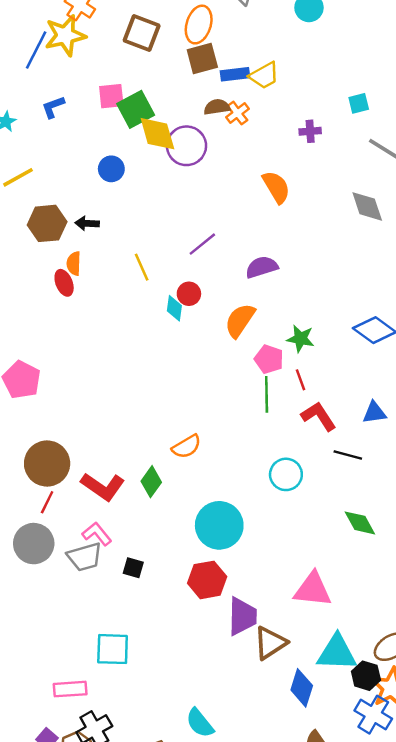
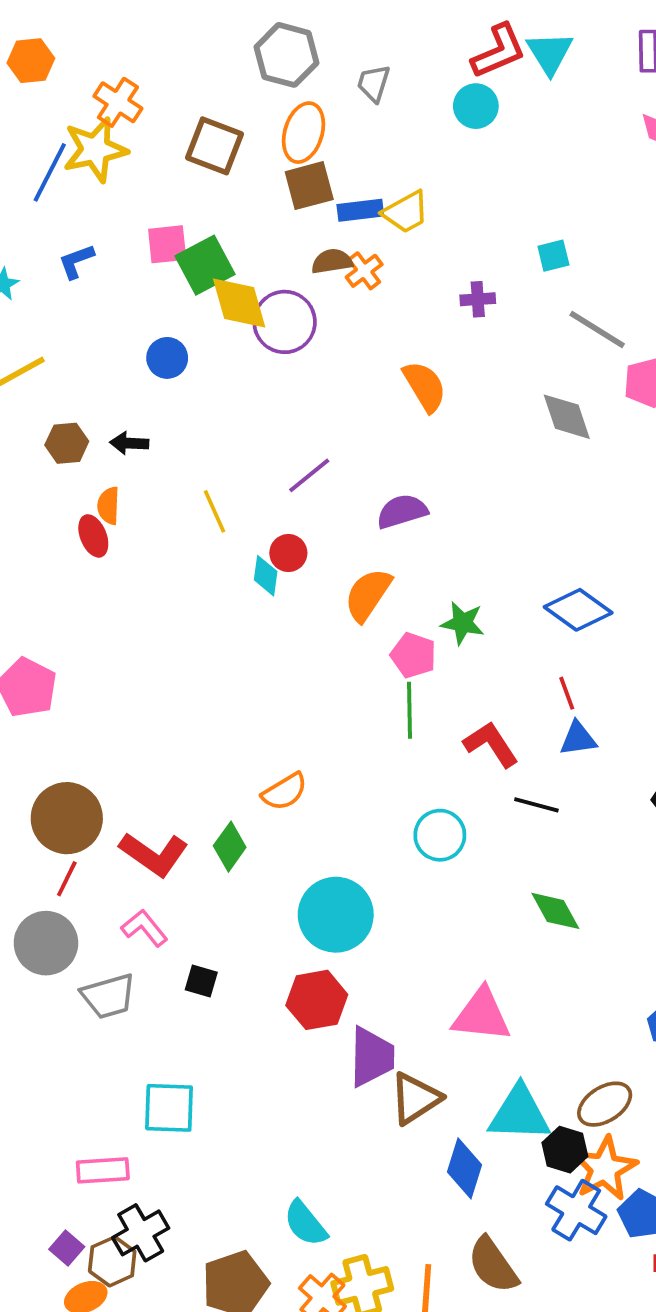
brown hexagon: (47, 223) -> (67, 443), size x0.7
red line: (300, 380) -> (567, 693), moved
gray trapezoid: (85, 557) -> (108, 996), moved

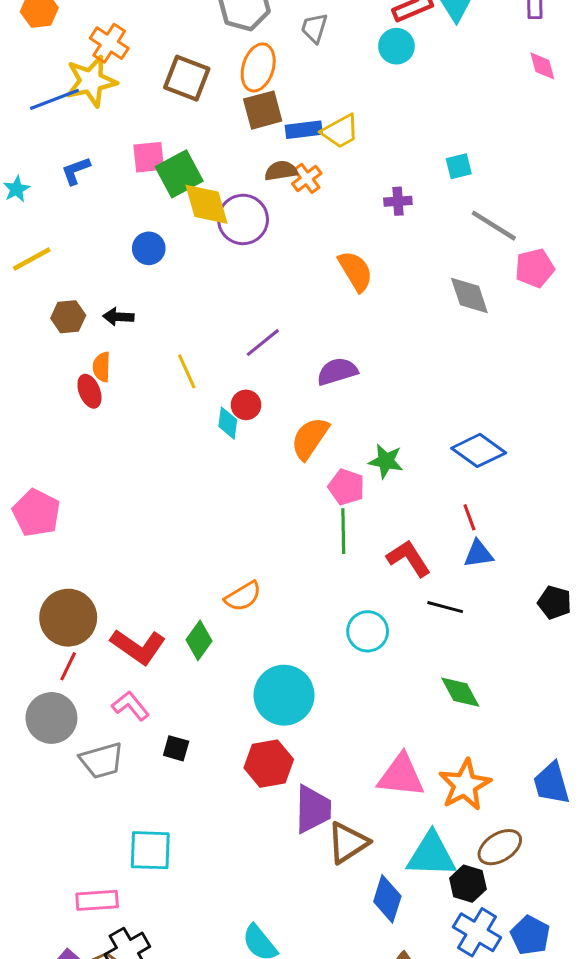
blue line: (50, 172) -> (55, 99), turned 42
orange star: (605, 1168) -> (465, 785), moved

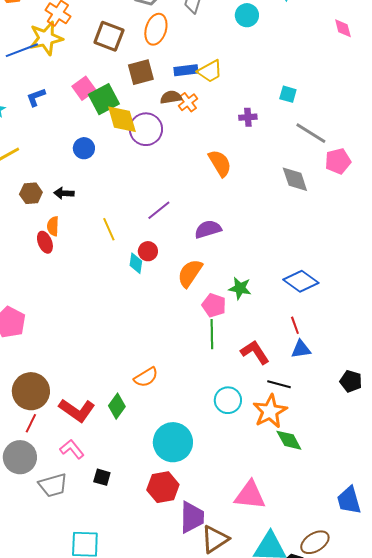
brown square: (263, 110) -> (141, 72), moved
pink square: (149, 157) -> (84, 88), turned -30
cyan square: (459, 166) -> (288, 94), turned 30
orange star: (465, 785) -> (270, 411), moved

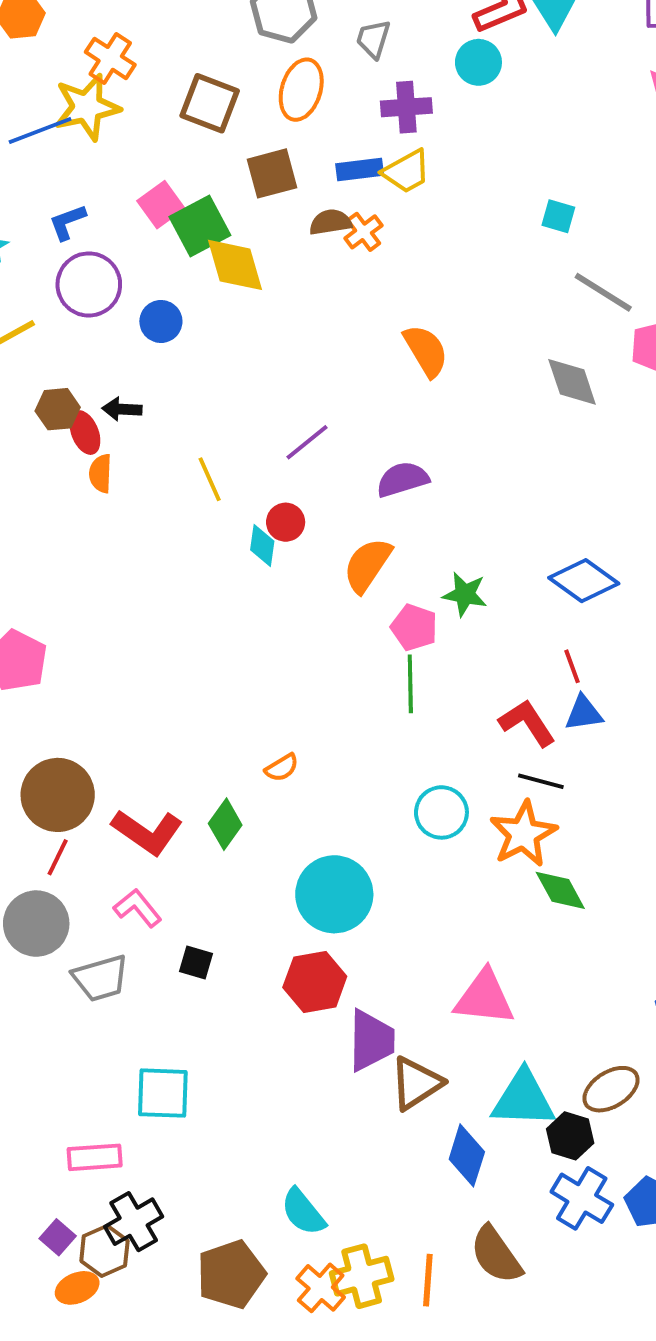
purple cross: (248, 117) -> (406, 107), moved, size x1.4
purple circle: (146, 129) -> (89, 284), moved
red ellipse: (45, 242) -> (85, 433), moved
red L-shape: (255, 352) -> (527, 723), moved
orange semicircle: (146, 377) -> (282, 768), size x0.7

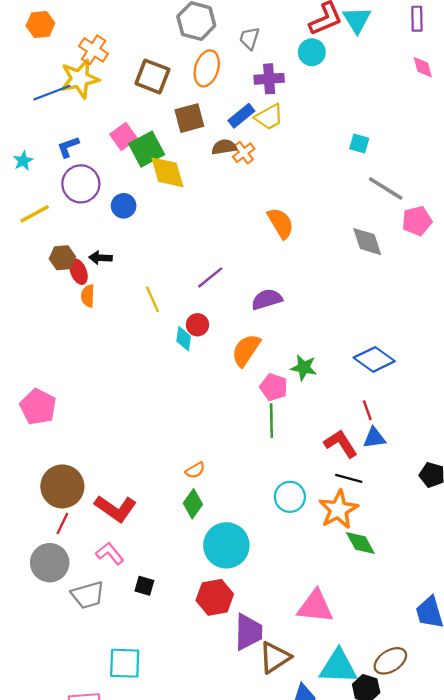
blue rectangle: (360, 170) -> (241, 116), turned -32
green diamond: (225, 824) -> (193, 504), moved

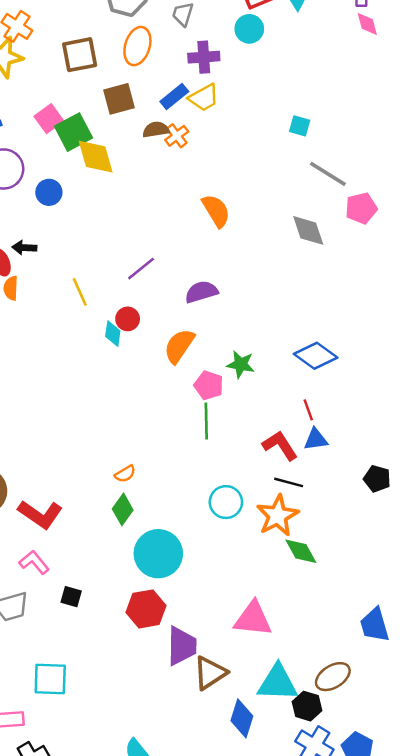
pink diamond: (423, 67) -> (367, 24), moved
brown square: (152, 76) -> (80, 55), turned -32

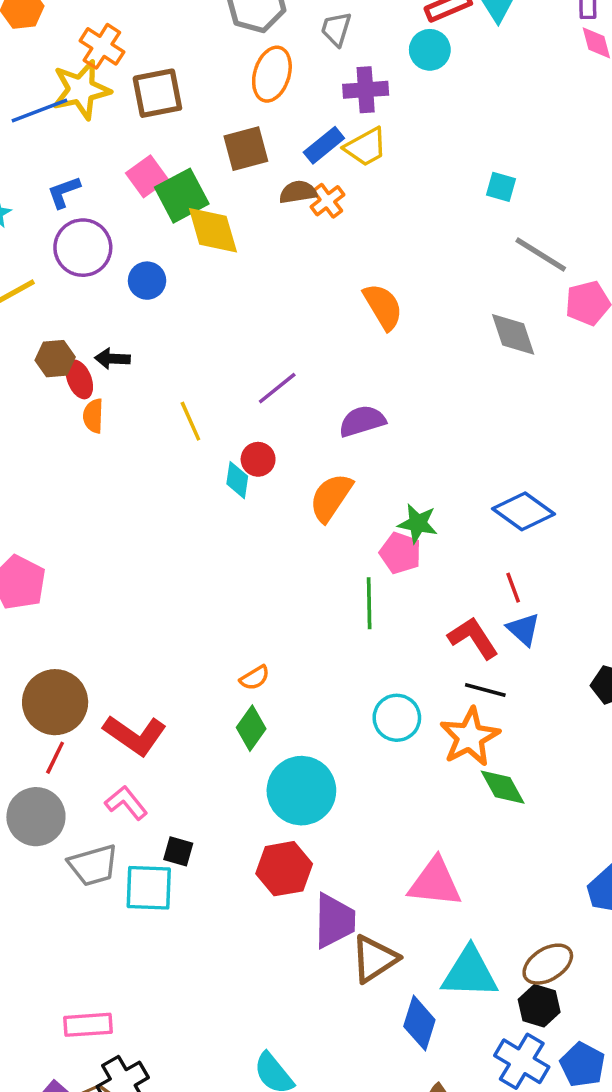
brown square: (80, 55) -> (157, 93), moved
pink pentagon: (209, 385) -> (400, 553), moved
blue triangle: (316, 439) -> (523, 629), turned 50
cyan square: (50, 679) -> (149, 888), moved
black hexagon: (307, 706) -> (539, 1006), moved

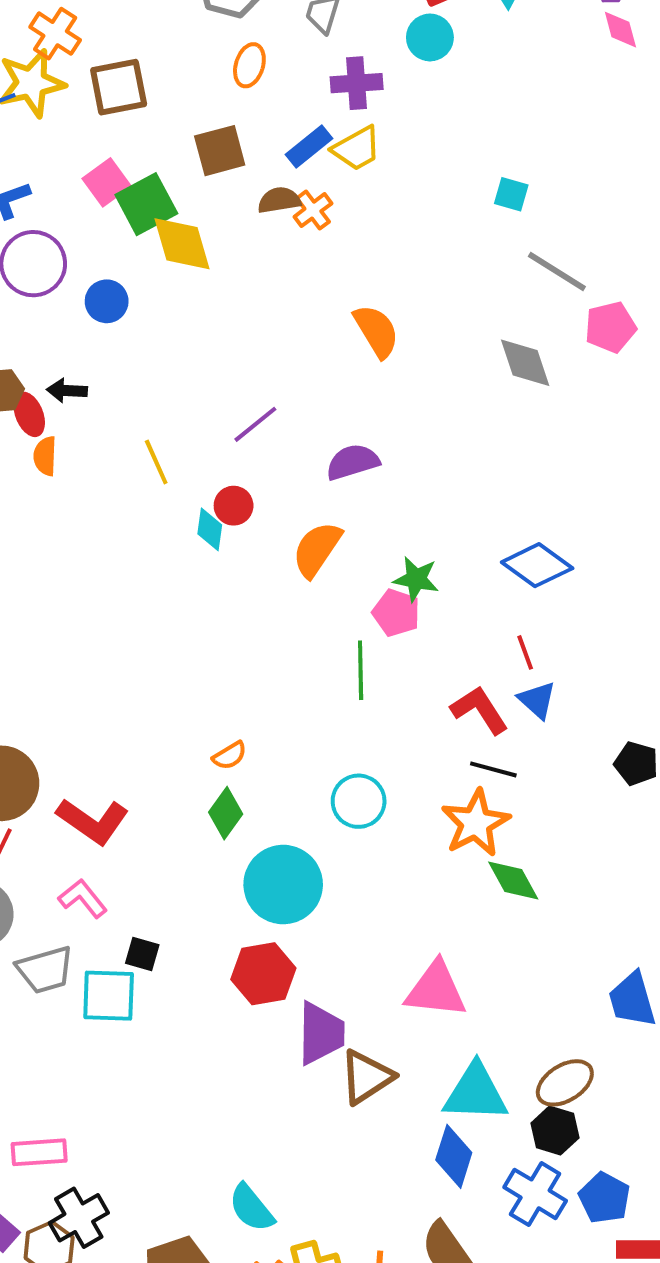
orange ellipse: (272, 74) -> (249, 65), size x0.7
cyan circle: (397, 718) -> (359, 801), moved
blue diamond: (419, 1023) -> (454, 1156), moved

